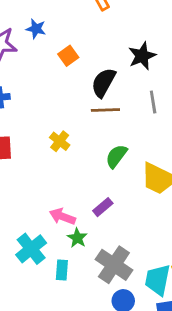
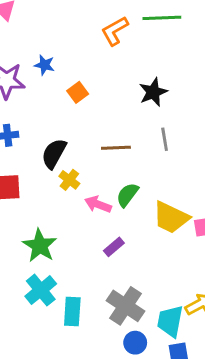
black semicircle: (104, 83) -> (54, 154), moved
pink arrow: (62, 216) -> (98, 204), moved
green star: (77, 238) -> (40, 246), moved, size x1.6
cyan rectangle: (62, 270) -> (72, 312), size x1.4

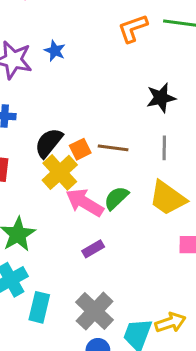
orange square: (78, 92) -> (80, 149), moved
yellow cross: (69, 180) -> (60, 172), size x1.6
pink arrow: (98, 204) -> (85, 203), size x1.4
yellow trapezoid: (171, 218) -> (167, 198), moved

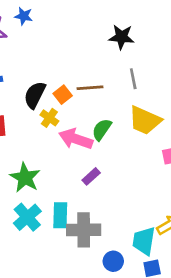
black star: (161, 98) -> (122, 37), turned 30
yellow cross: (60, 172) -> (49, 118), size x0.6
cyan rectangle: (39, 307) -> (60, 215), moved
gray cross: (95, 311) -> (84, 230), moved, turned -32

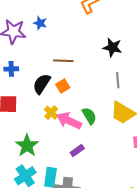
brown line: (90, 88) -> (63, 61), moved
yellow cross: (49, 118) -> (51, 113), moved
green semicircle: (102, 129) -> (89, 116), turned 108

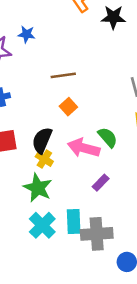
black star: (112, 47) -> (113, 17), moved
black semicircle: (42, 84) -> (42, 140), moved
yellow cross: (51, 113) -> (44, 159), moved

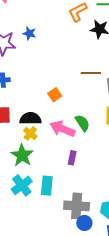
brown line: (63, 75) -> (91, 73), moved
black semicircle: (42, 140) -> (31, 118), turned 60
purple rectangle: (101, 183) -> (72, 158), turned -40
gray cross: (97, 234) -> (77, 206), moved

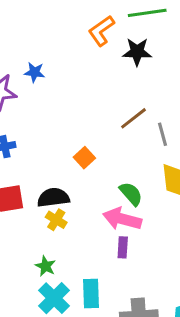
brown line: (91, 73) -> (133, 118), turned -30
pink arrow: (62, 129) -> (122, 219), moved
green star: (22, 155) -> (45, 266), moved, size x0.6

